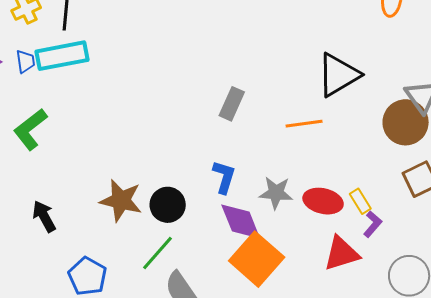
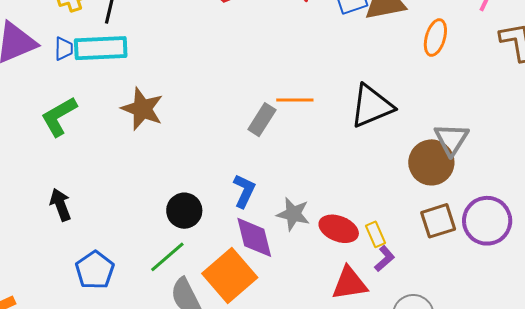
orange line: (304, 124) -> (295, 100), moved
brown star: (121, 200) -> (142, 109), moved
orange square: (257, 259) -> (230, 275), moved

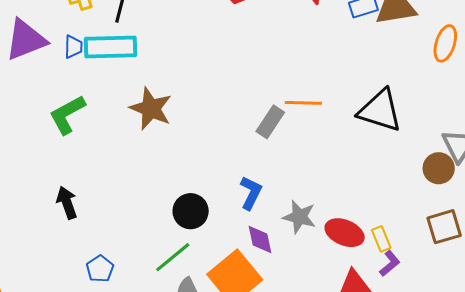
black triangle: (372, 106) -> (380, 111), turned 39
brown circle: (431, 162) -> (439, 168), size x0.7
purple diamond: (254, 237) -> (260, 239), size x0.7
blue pentagon: (95, 270) -> (100, 269), size x0.7

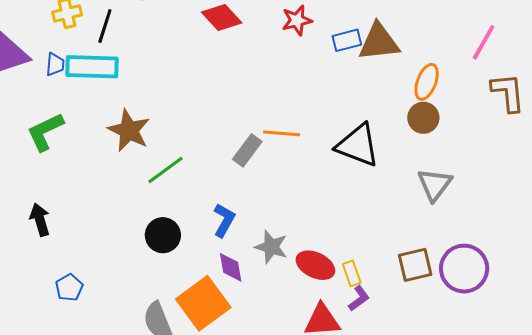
brown circle: (439, 168) -> (423, 118), moved
green line: (173, 257) -> (166, 170), moved

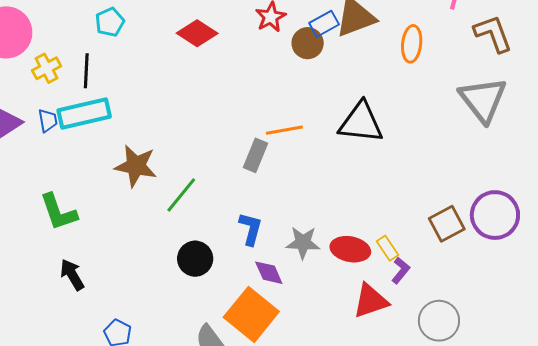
brown circle: (423, 118) -> (308, 43), moved
green L-shape: (45, 132) -> (58, 212), moved, turned -69
gray triangle: (435, 185) -> (483, 100), moved, size x1.4

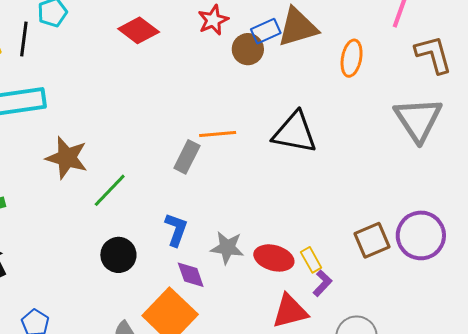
black line: (86, 71) -> (24, 39), moved

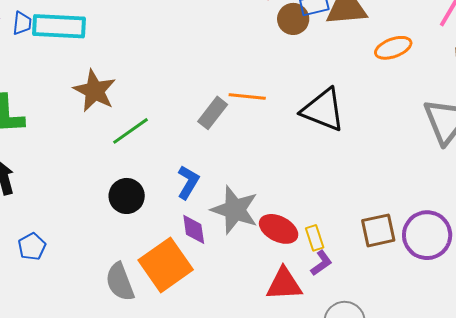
orange ellipse: (352, 58) -> (393, 48), turned 48
gray star: (227, 248) -> (235, 210), size x1.4

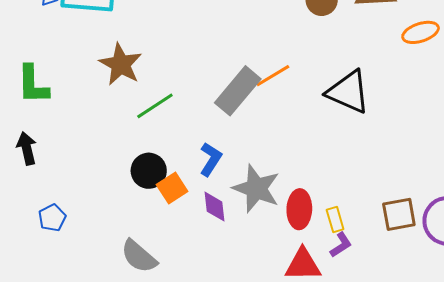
orange line: (247, 96) -> (273, 76), turned -39
gray rectangle: (213, 113) -> (238, 91), size x1.5
red ellipse: (279, 229) -> (299, 209), turned 63
orange square: (166, 265) -> (172, 188), moved, size x0.6
gray semicircle: (120, 282) -> (139, 256), turned -30

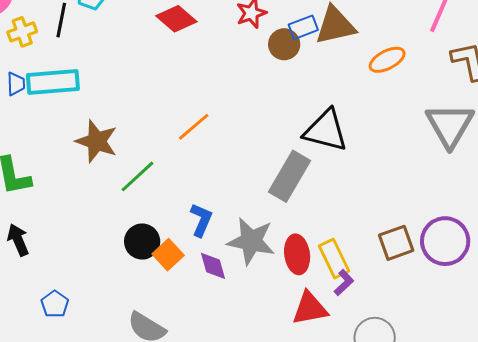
orange line: (273, 76) -> (194, 127), moved
gray rectangle: (238, 91) -> (289, 176), moved
yellow rectangle: (335, 219) -> (334, 259), size x1.5

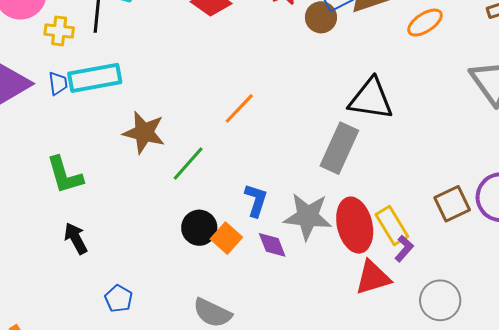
yellow cross: (22, 32) -> (59, 31), turned 32
red ellipse: (297, 254) -> (355, 225), size x1.4

